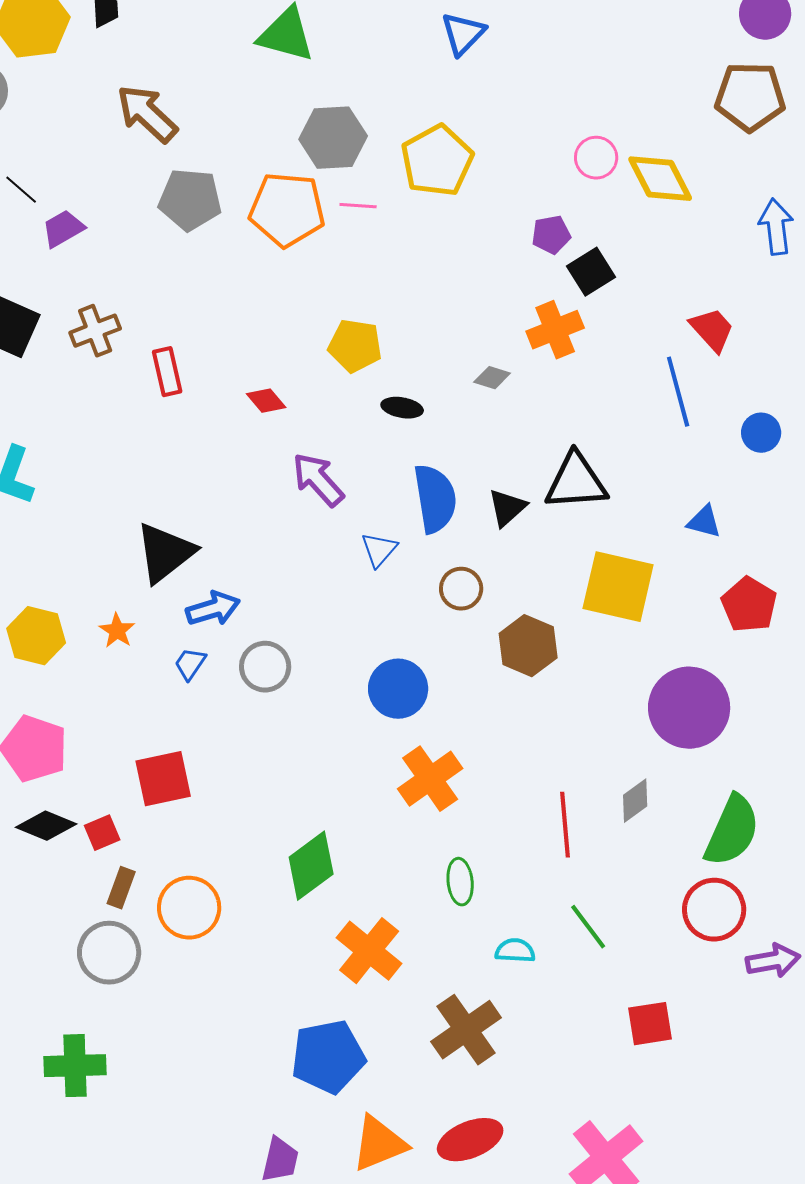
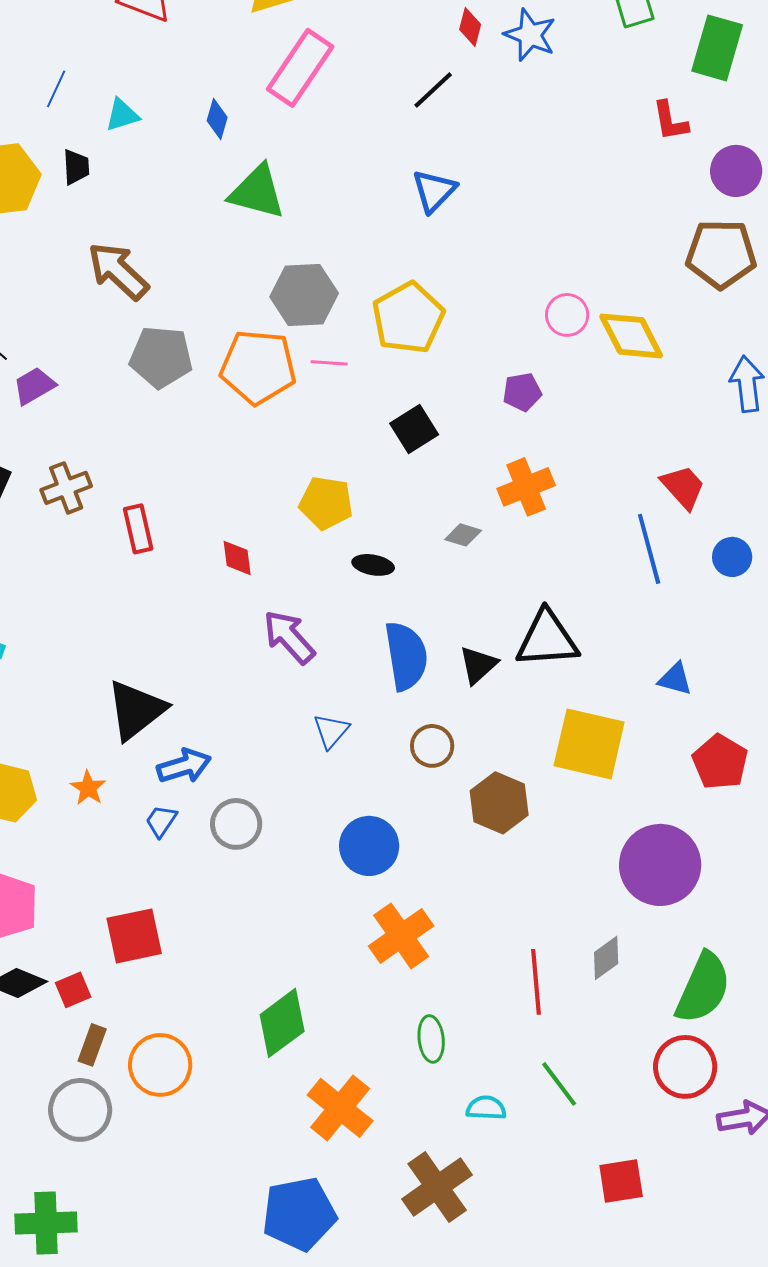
black square: (591, 272) -> (414, 429), moved
red diamond: (266, 401) -> (237, 558), turned 33
blue circle: (761, 433) -> (732, 557), moved
blue triangle: (379, 550) -> (331, 731), moved

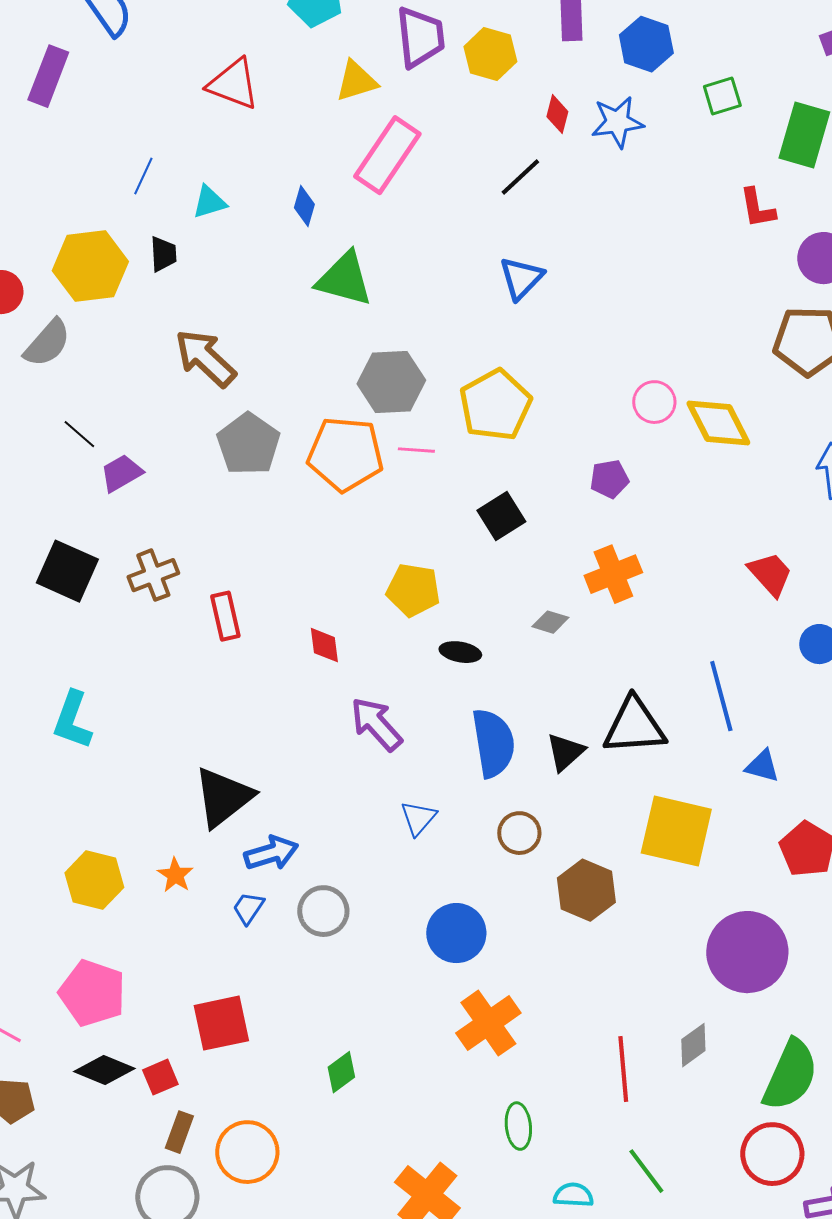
blue star: (530, 35) -> (617, 122), turned -30
gray pentagon: (161, 357) -> (248, 444), turned 30
blue line: (649, 549) -> (721, 696), moved
green diamond: (282, 1023) -> (341, 1072), moved, size x0.6

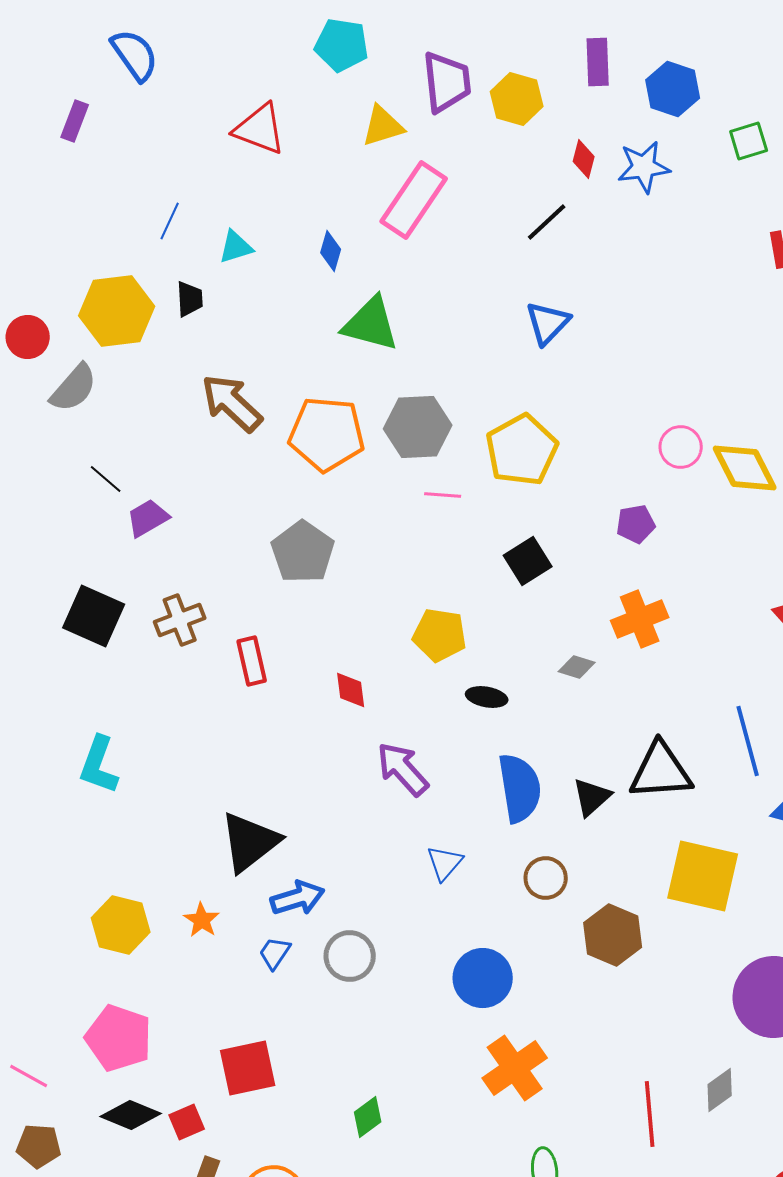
purple rectangle: (48, 76) -> (75, 121), size x0.7
gray pentagon: (248, 444) -> (303, 552), moved
orange pentagon: (345, 454) -> (327, 434), moved

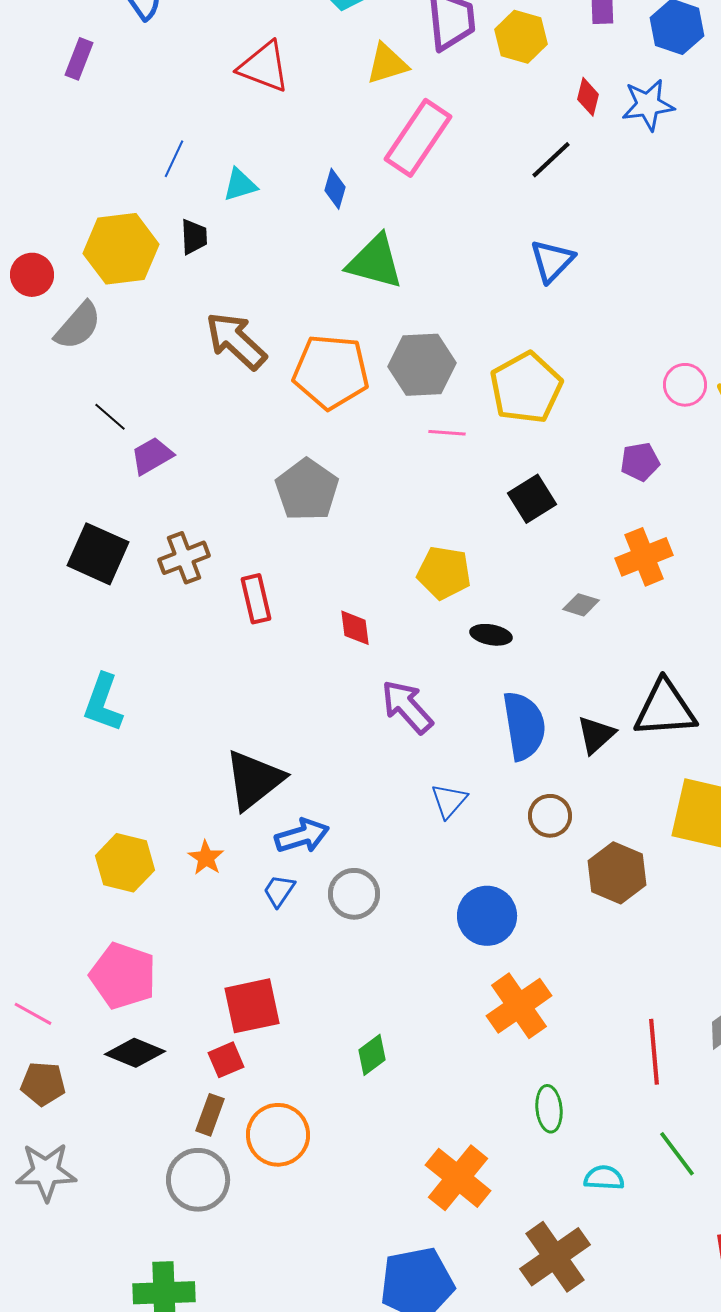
red square: (187, 1122) -> (226, 1060), moved

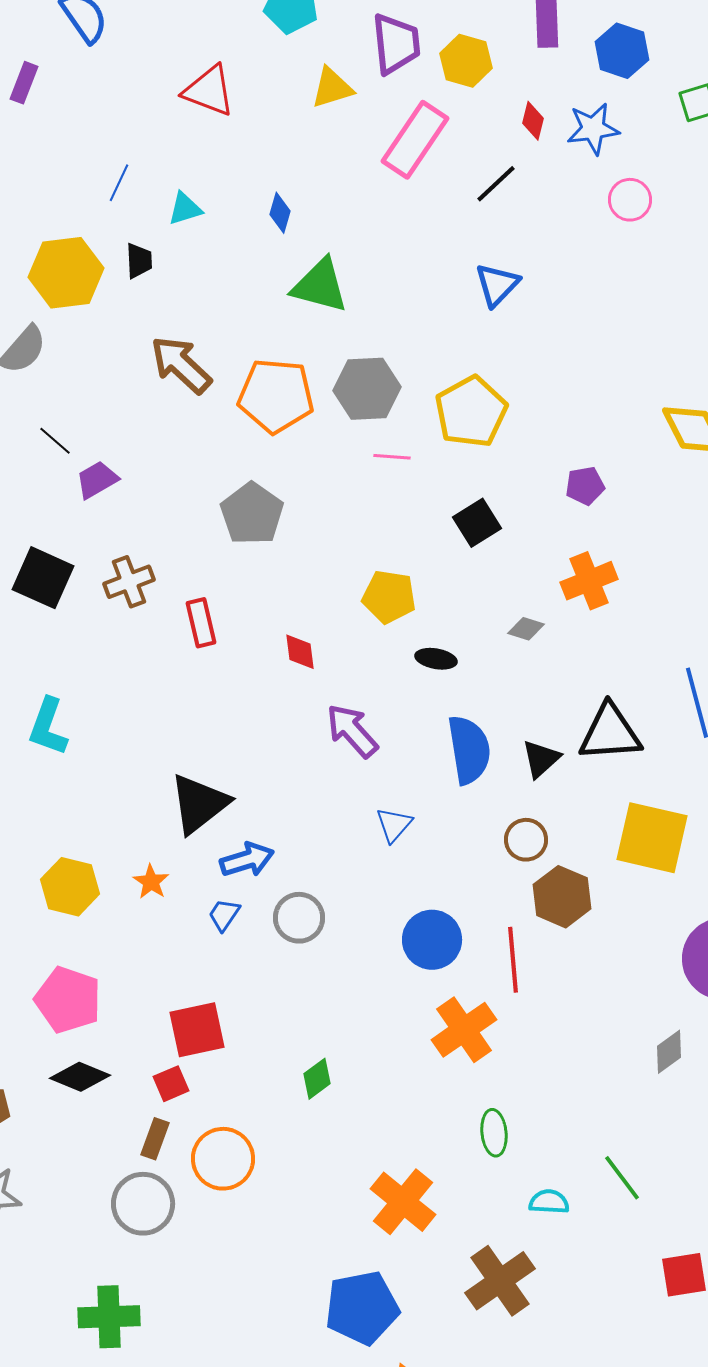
pink rectangle: (418, 138) -> (415, 140), moved
pink circle: (685, 385) -> (630, 200), moved
brown circle: (550, 816) -> (526, 840), moved
red line: (654, 1052) -> (513, 960), moved

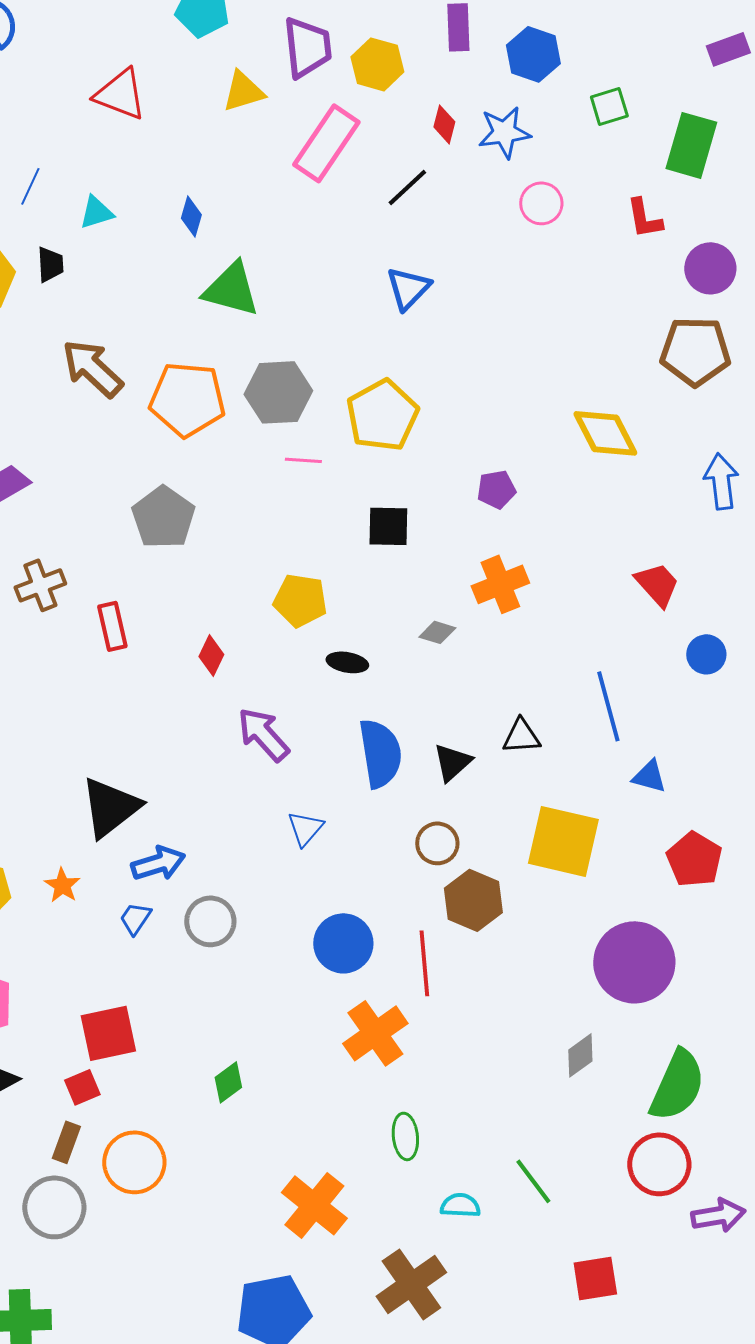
black square: (477, 523) -> (388, 526), turned 33
red diamond: (300, 652) -> (211, 655), turned 33
black triangle: (610, 733) -> (521, 736), size x0.6

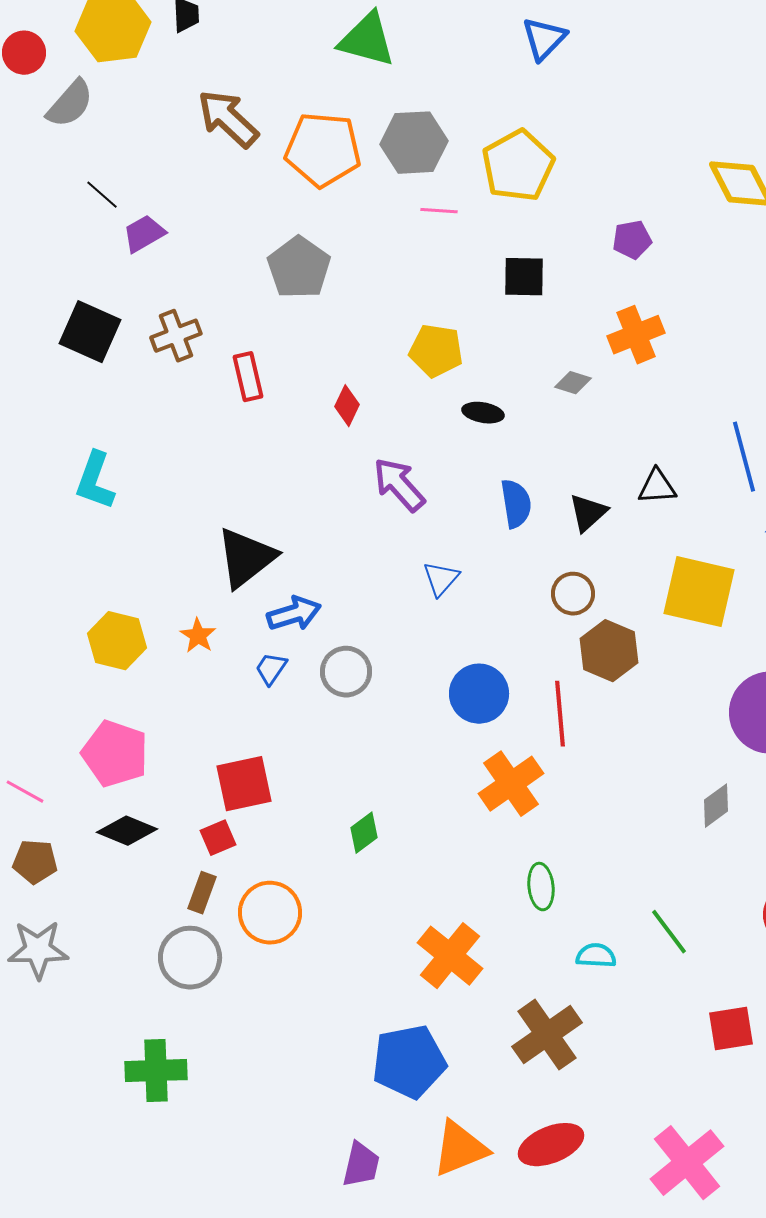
blue semicircle: (380, 753) -> (516, 504), size x0.7

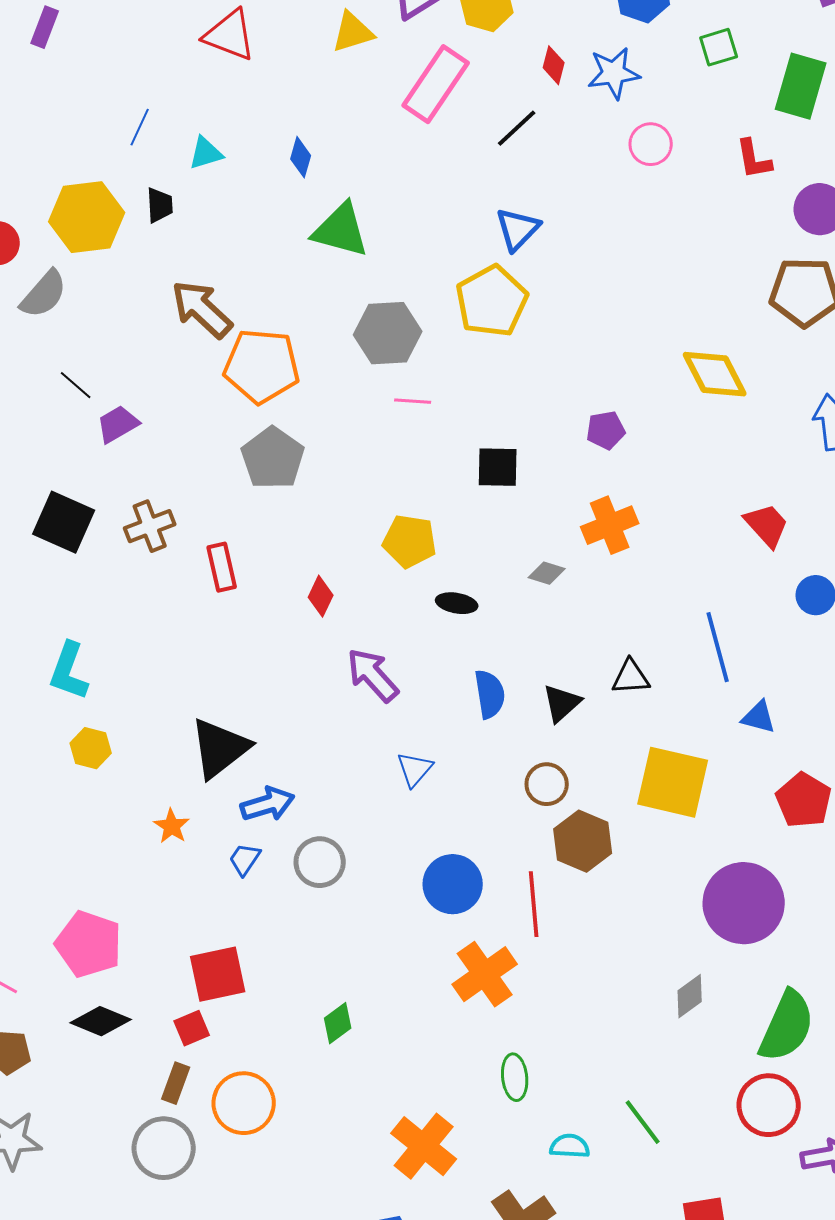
orange pentagon: (323, 150) -> (262, 366), moved
yellow pentagon: (518, 166) -> (492, 301), moved
yellow hexagon: (117, 641) -> (91, 748), moved, size x0.7

